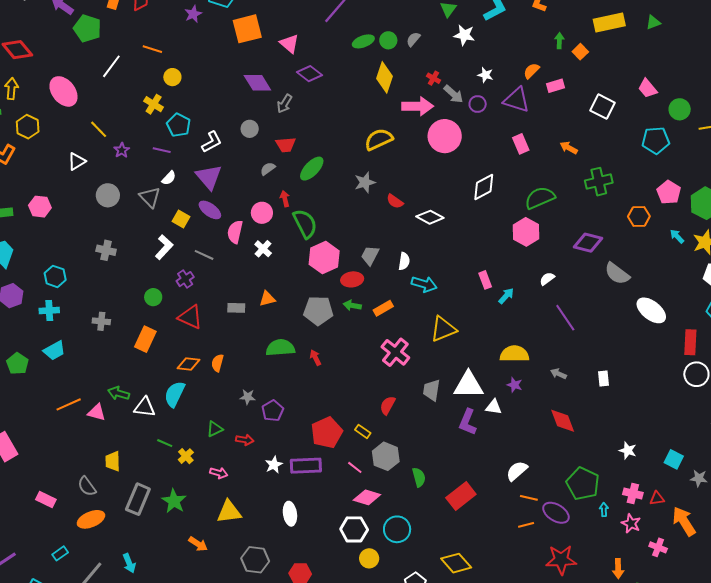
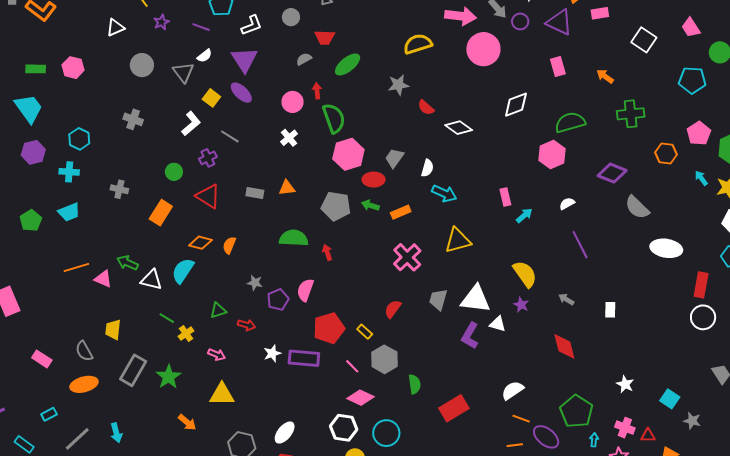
pink semicircle: (235, 232) -> (305, 290), moved
white ellipse: (651, 310) -> (666, 248), turned -36
yellow semicircle: (514, 354) -> (525, 274), turned 48
white ellipse: (290, 514) -> (285, 433), moved, turned 40

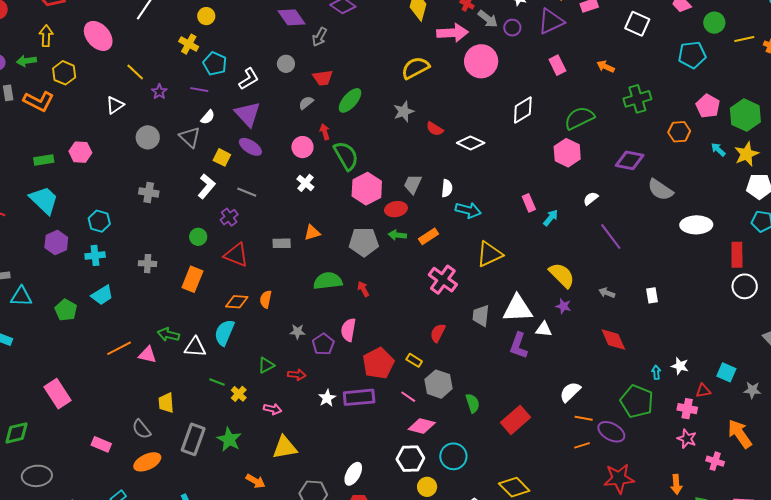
purple triangle: (559, 22) -> (551, 21), turned -40
red triangle: (648, 435) -> (703, 391), moved
cyan arrow: (594, 440) -> (656, 372), moved

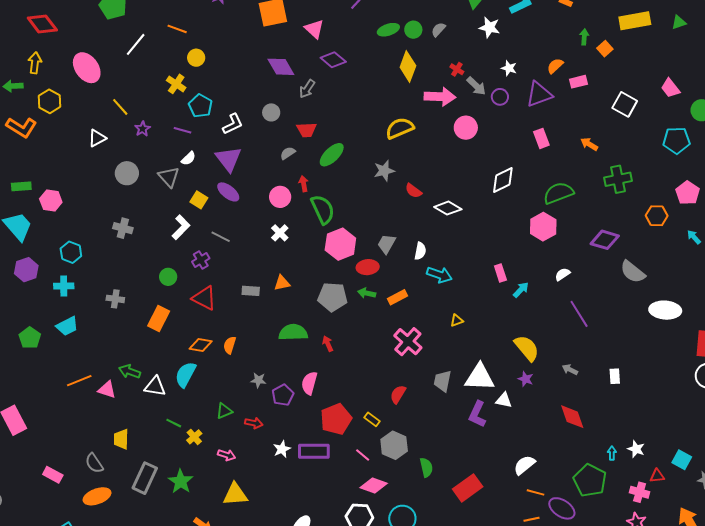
pink circle: (481, 61) -> (466, 128), size x0.7
pink hexagon: (80, 152) -> (51, 200), moved
yellow triangle: (490, 254) -> (457, 320), size x0.5

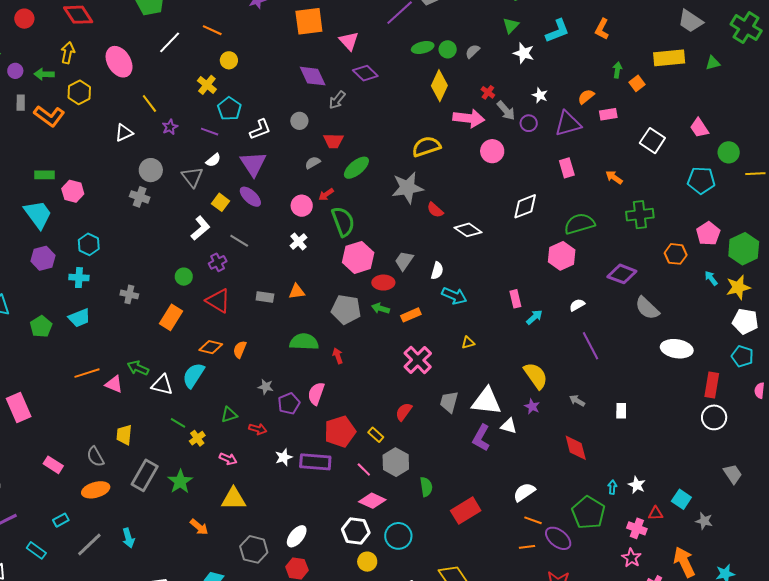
gray star: (384, 171) -> (407, 188), size x1.5
red arrow: (304, 184) -> (326, 194), turned -119
gray cross: (123, 228) -> (140, 197), moved

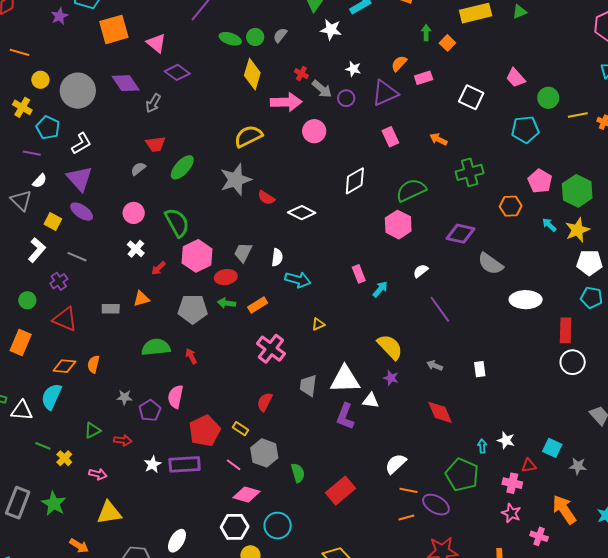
green ellipse: (423, 48) -> (230, 39), turned 40
gray circle: (299, 121) -> (78, 91), moved, size x2.0
red arrow: (326, 194) -> (158, 268), moved

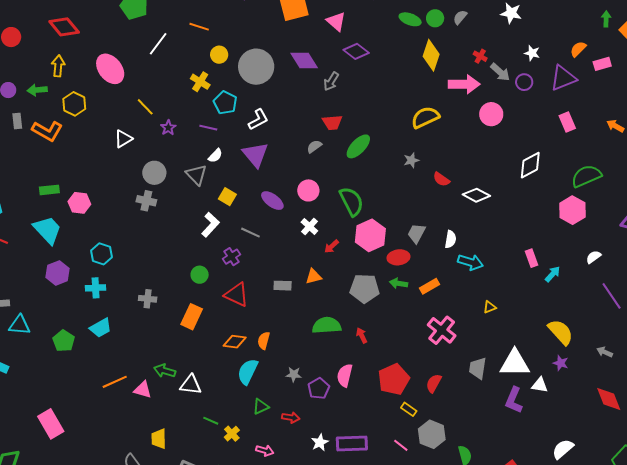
gray star: (236, 180) -> (411, 160), size x0.5
purple ellipse: (82, 212) -> (272, 201), moved
cyan semicircle: (51, 397) -> (248, 372), moved
red pentagon: (205, 431) -> (394, 379), moved

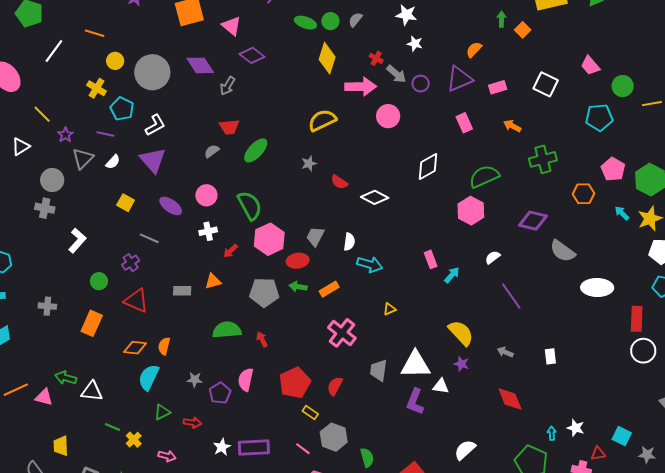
white star: (532, 53) -> (415, 44), moved
pink rectangle: (602, 64) -> (498, 87), moved
gray triangle: (196, 175) -> (83, 158), moved, turned 30
white L-shape: (210, 225) -> (77, 241), moved
white cross: (309, 226) -> (208, 231), turned 36

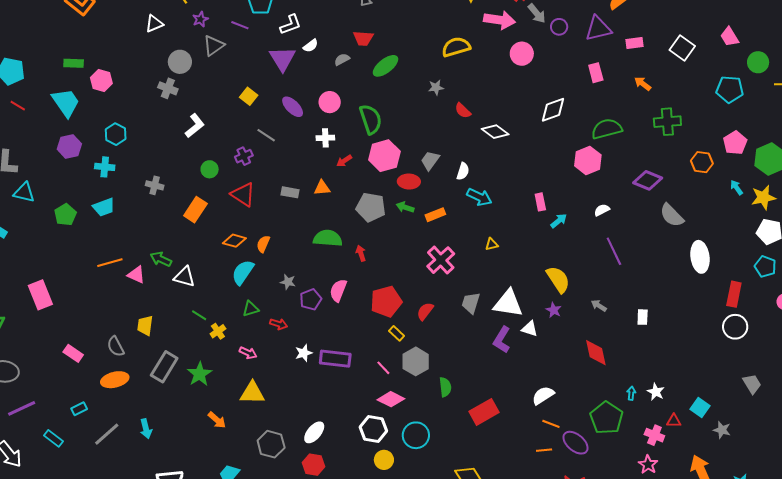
white semicircle: (113, 162) -> (311, 46), moved
white ellipse: (597, 287) -> (700, 257), turned 72

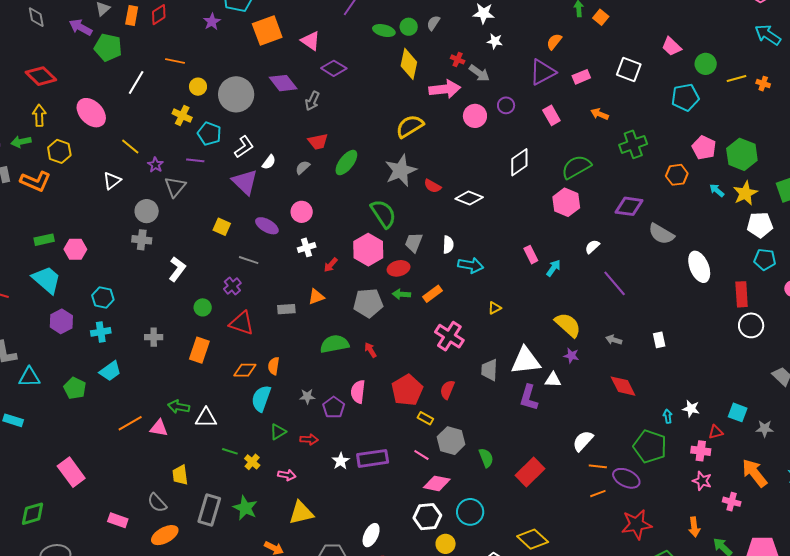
purple circle: (559, 27) -> (506, 105), moved
gray star: (436, 87) -> (401, 171), size x2.0
green semicircle: (371, 119) -> (383, 214), moved

